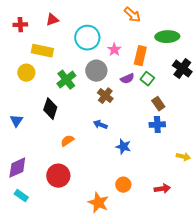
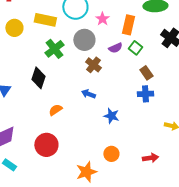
yellow rectangle: (42, 51) -> (45, 20), moved
yellow circle: (26, 73) -> (14, 28), moved
orange star: (98, 203) -> (86, 172), turned 30

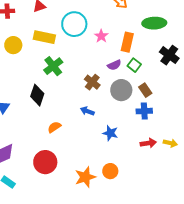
gray circle: (84, 40) -> (121, 90), moved
red arrow: (150, 158) -> (148, 143), moved
orange star: (86, 172) -> (85, 177), moved

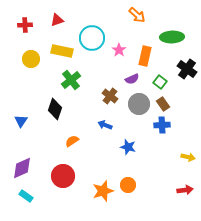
green square: (134, 65) -> (160, 82), moved
red arrow: (148, 143) -> (185, 190), moved

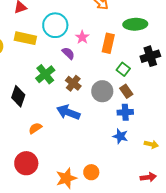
black cross: (187, 69) -> (150, 56), turned 36
purple semicircle: (132, 79) -> (68, 53), moved, turned -112
green cross: (71, 80) -> (45, 74), moved
blue arrow: (105, 125) -> (68, 112), size x1.6
blue star: (128, 147) -> (120, 136), moved

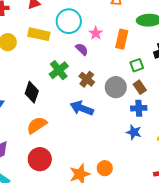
green square: (123, 69) -> (137, 65), turned 32
orange semicircle: (35, 128) -> (37, 125), moved, size x1.5

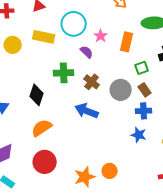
green cross: (59, 70) -> (64, 73), turned 36

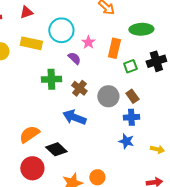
green square: (142, 68) -> (130, 66), moved
black diamond: (37, 95) -> (56, 149), moved, turned -65

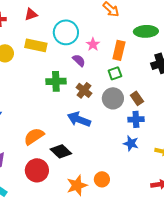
green square: (130, 66) -> (115, 73), moved

